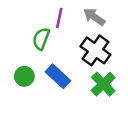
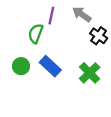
black cross: (95, 50) -> (99, 36), moved, size x0.7

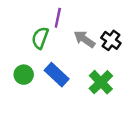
gray arrow: (82, 14) -> (84, 39), moved

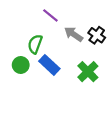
purple line: (58, 18) -> (50, 15), turned -63
green semicircle: (40, 38) -> (35, 44), moved

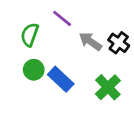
green semicircle: (35, 44) -> (30, 35), moved
green circle: (21, 65) -> (34, 70), moved

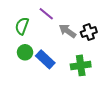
black cross: (119, 43) -> (89, 32), turned 35
green cross: (108, 87) -> (81, 65), turned 36

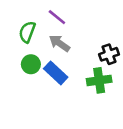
gray arrow: (68, 31) -> (59, 43), moved
black cross: (89, 32) -> (109, 54), moved

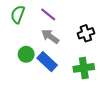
green semicircle: (27, 32) -> (18, 14), moved
black cross: (109, 54) -> (86, 33), moved

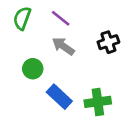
blue rectangle: (47, 62) -> (59, 97), moved
green cross: (84, 68) -> (98, 102), moved

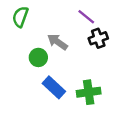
purple line: (61, 18) -> (86, 17), moved
green circle: (33, 69) -> (38, 57), moved

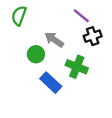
green cross: (89, 92) -> (77, 67), moved, turned 30

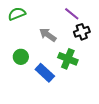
green semicircle: (19, 16) -> (17, 14), turned 48
green circle: (36, 54) -> (21, 57), moved

